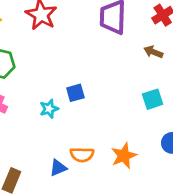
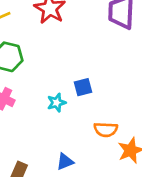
orange semicircle: (82, 155) -> (106, 130), moved

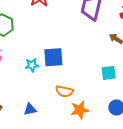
blue square: (83, 87) -> (53, 57), size x1.5

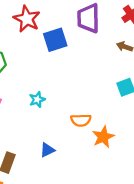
blue square: (53, 57) -> (55, 40), moved

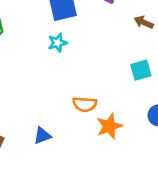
cyan star: (37, 100) -> (57, 43), moved

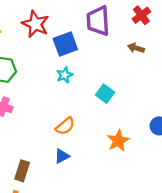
cyan square: (141, 70) -> (105, 94), moved, turned -30
orange semicircle: (85, 104) -> (65, 126), moved, turned -36

